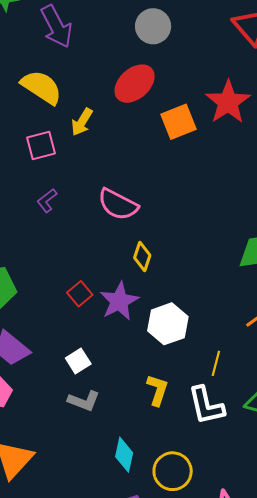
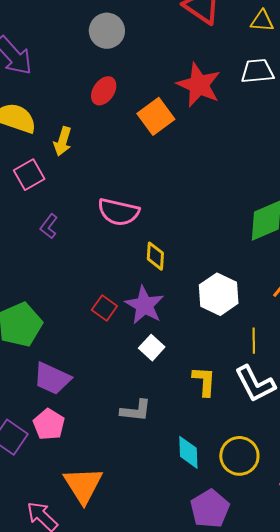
red ellipse: (135, 84) -> (104, 91), size x0.7
white hexagon: (168, 324) -> (219, 294), moved
white square: (78, 361) -> (152, 348), moved

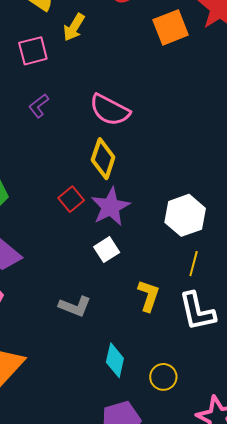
yellow diamond: (155, 256) -> (103, 159), moved, size x1.4
yellow line: (254, 341) -> (194, 264), moved
yellow circle: (239, 456) -> (163, 377), size x0.7

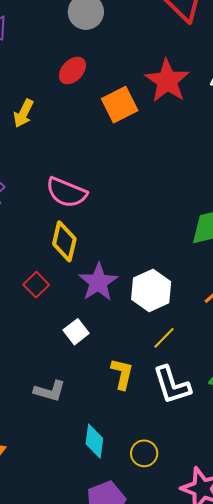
purple star: (111, 207) -> (98, 282), moved
yellow line: (194, 264) -> (164, 338), turned 35

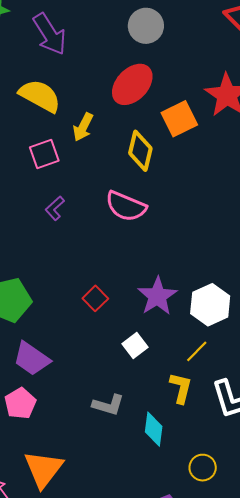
red ellipse: (72, 71) -> (132, 84), size x1.5
yellow diamond: (64, 241) -> (140, 151), moved
yellow line: (164, 338) -> (197, 351), moved
cyan diamond: (94, 441) -> (154, 429), moved

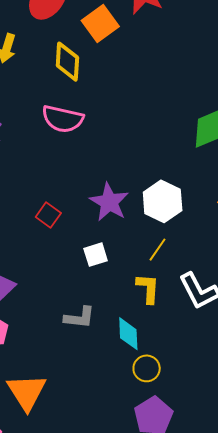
white square: (135, 346) -> (96, 255), turned 30
yellow circle: (203, 468) -> (147, 368), moved

